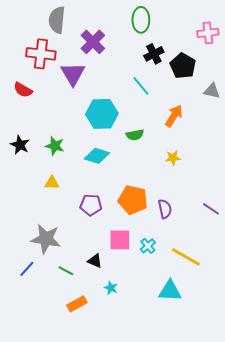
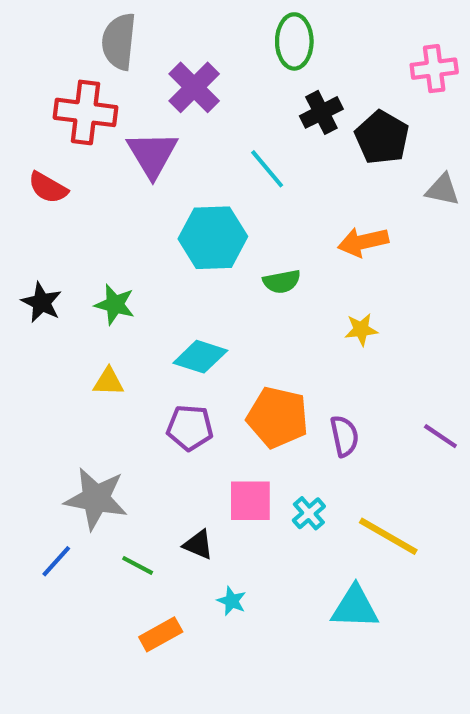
cyan line: (141, 86) -> (267, 169), moved
orange arrow: (174, 116) -> (363, 242), turned -135
cyan diamond: (97, 156) -> (200, 357), moved

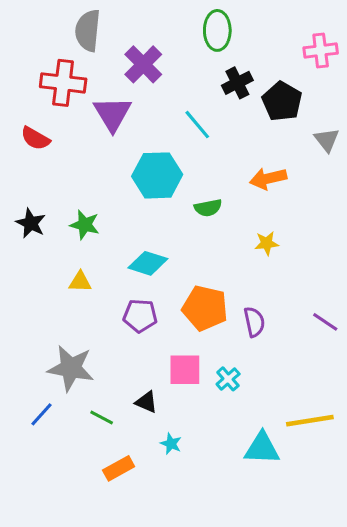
gray triangle: (443, 190) -> (327, 140), turned 40
yellow line: (388, 536) -> (310, 421), moved, turned -39

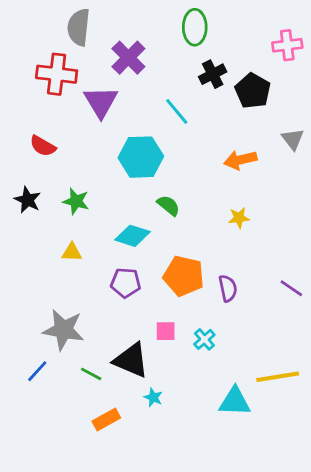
red semicircle: (35, 138) -> (43, 146), moved
gray triangle: (327, 140) -> (293, 139), moved
green semicircle: (208, 208) -> (168, 205), moved, turned -130
pink square: (185, 370) -> (166, 331), size x0.7
black triangle: (146, 402) -> (131, 360), size x1.8

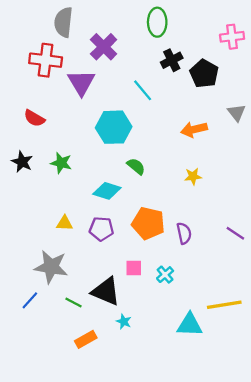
yellow triangle: (72, 252) -> (65, 223), moved

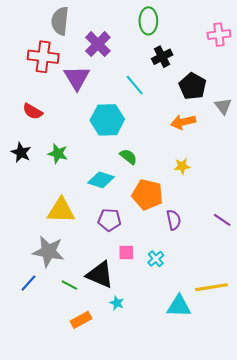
black pentagon: (204, 74) -> (193, 86), moved
yellow triangle: (65, 223) -> (61, 210), size x1.8
orange pentagon: (148, 223) -> (147, 195), moved
purple pentagon: (101, 229) -> (109, 220), moved

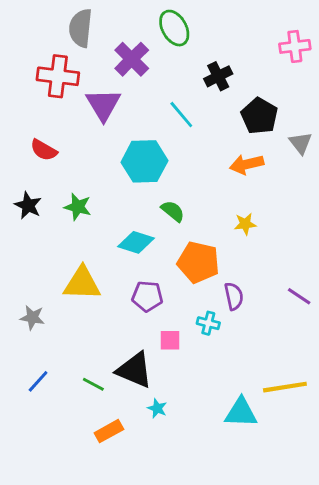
green ellipse: (148, 21) -> (174, 28), moved, turned -30
gray star: (48, 251) -> (32, 318), moved, size x0.6
cyan cross: (156, 259) -> (208, 323), moved, turned -35

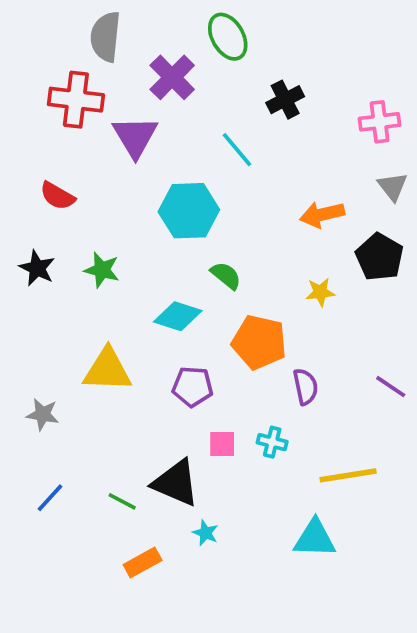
pink cross: (295, 46) -> (380, 122), moved
black pentagon: (259, 116) -> (380, 257), moved
cyan cross: (208, 323) -> (272, 442), moved
yellow line: (285, 387) -> (348, 475), moved

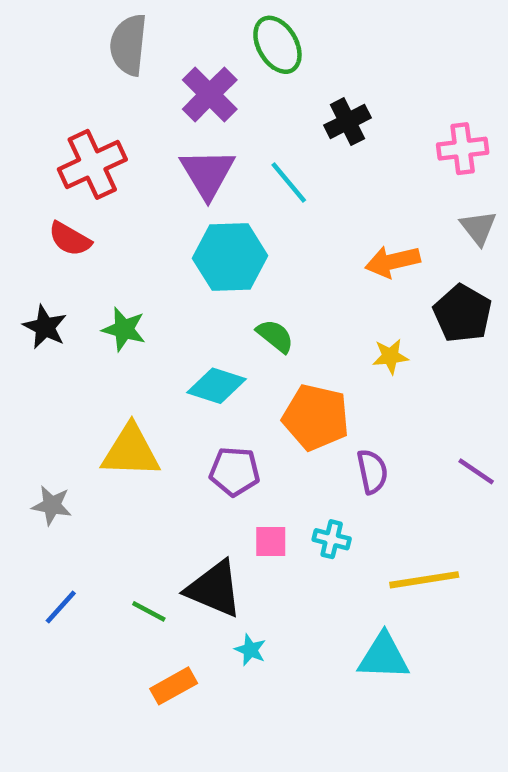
red cross: (76, 100) -> (92, 164), moved, turned -32
purple triangle: (135, 137) -> (207, 173), moved

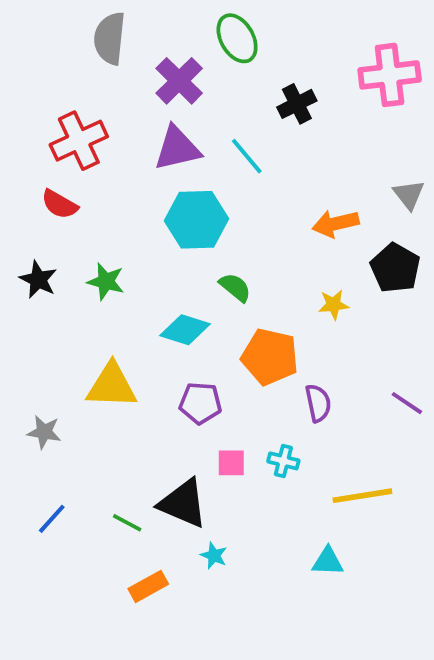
pink cross: (463, 149) -> (390, 75), moved, size x1.4
purple triangle: (207, 173) -> (177, 148), turned 48
cyan triangle: (384, 657) -> (328, 561), size x0.7

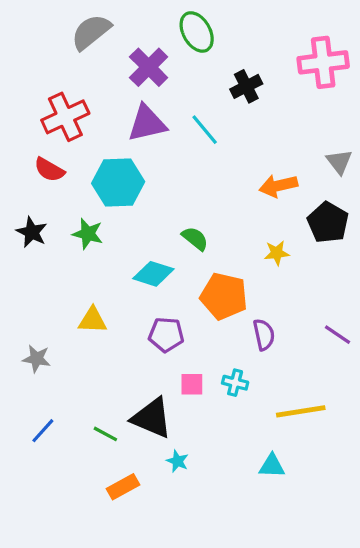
gray semicircle: (110, 38) -> (91, 32), turned 45
cyan hexagon: (197, 220) -> (118, 183), moved
yellow triangle: (112, 386) -> (93, 320), size x0.7

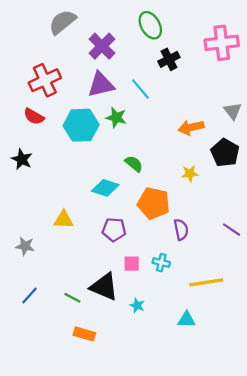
green ellipse: (197, 32) -> (150, 25), moved
green star: (88, 234) -> (116, 118), moved
cyan star: (177, 461) -> (137, 305), moved
orange rectangle: (123, 487) -> (84, 334), turned 45

